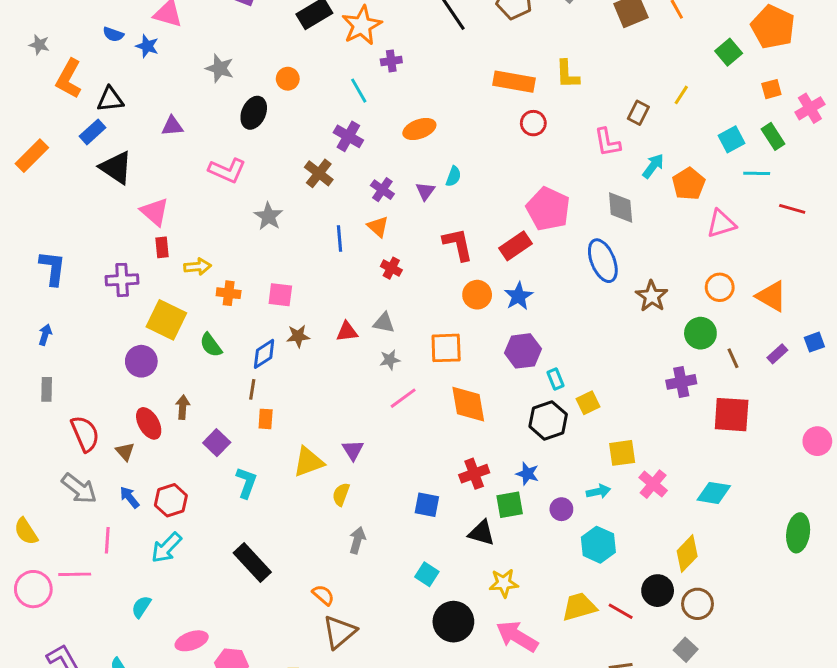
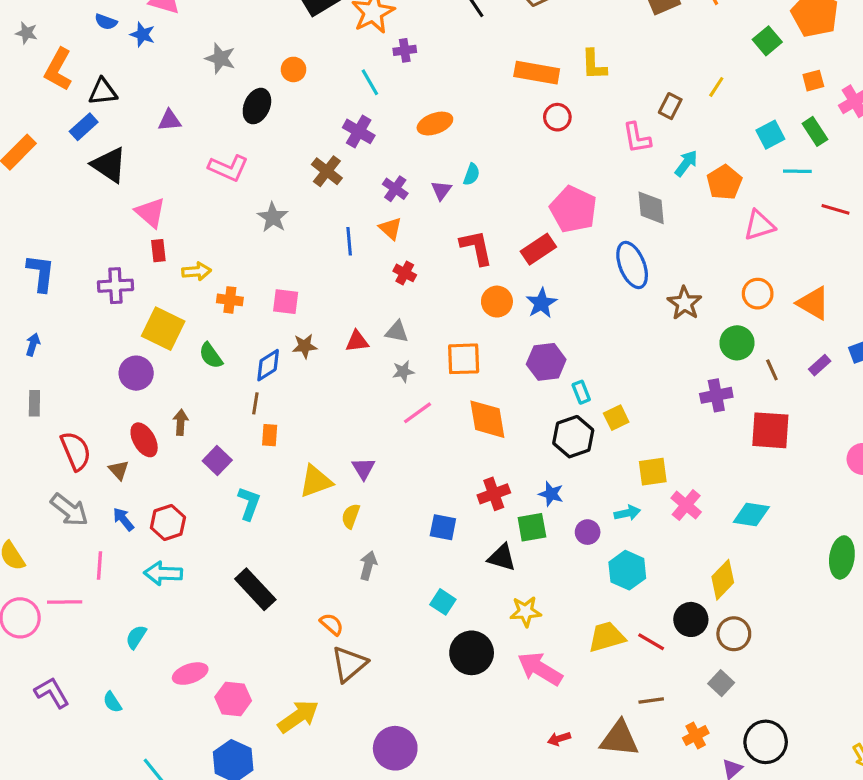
cyan arrow: (166, 548) -> (163, 573), turned 48

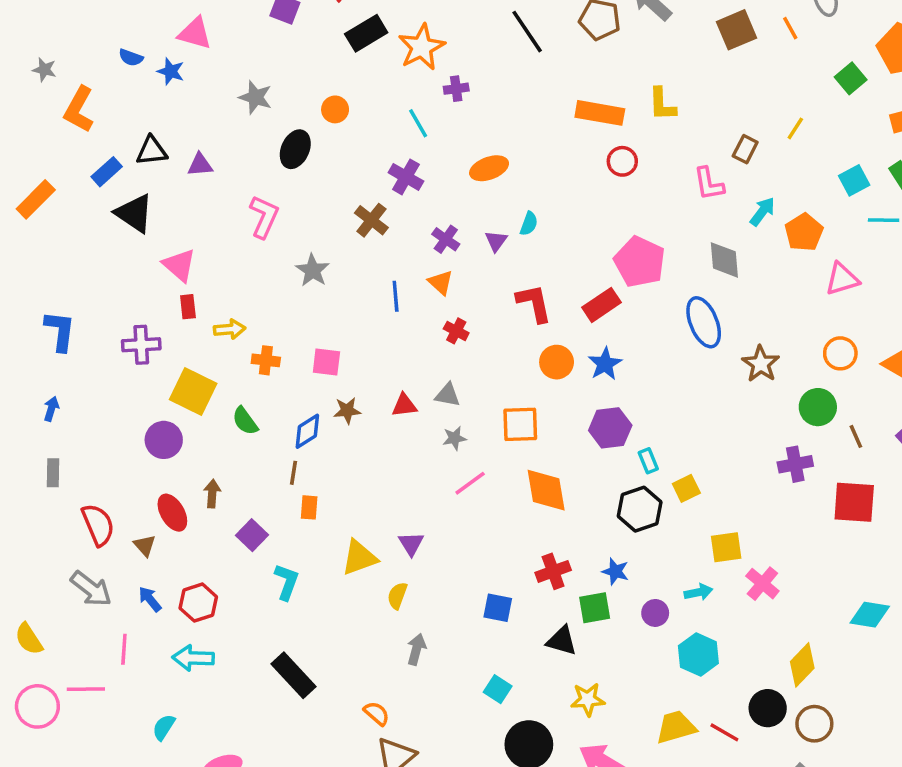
black triangle: (103, 92) -> (152, 151), moved
pink L-shape: (228, 168) -> (264, 217), turned -90
cyan diamond: (751, 515) -> (870, 615), moved

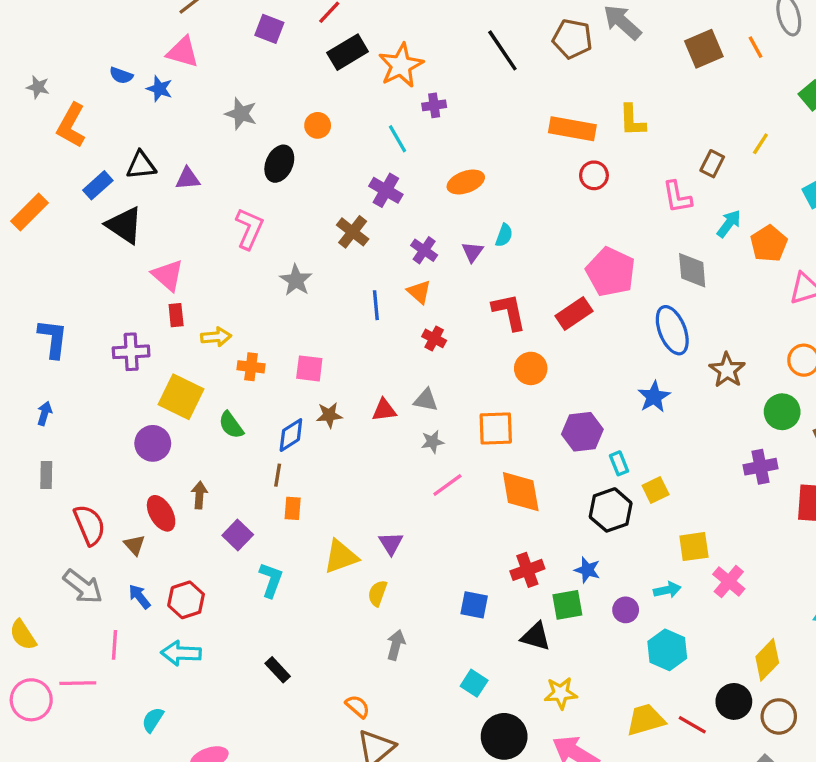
blue star: (605, 364) -> (654, 397), moved
black rectangle: (294, 675) -> (278, 670), size x0.6

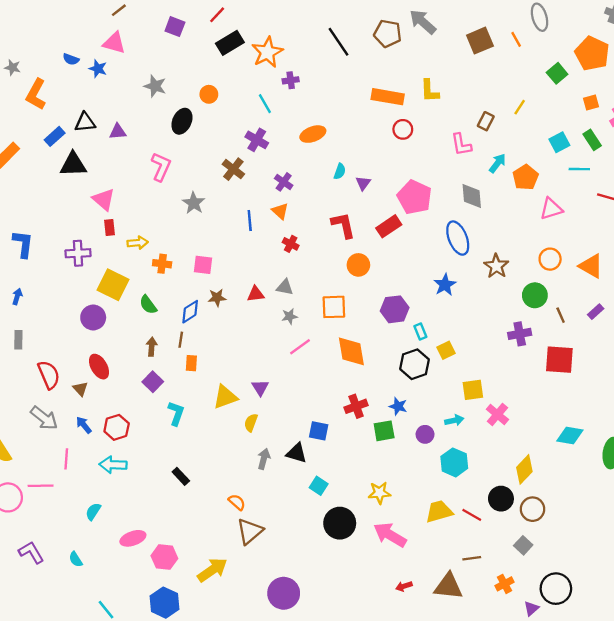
black triangle: (124, 225) -> (73, 164), turned -36
purple triangle: (472, 252) -> (363, 183), moved
brown arrow: (199, 495) -> (152, 347), moved
black triangle: (536, 637) -> (296, 453), moved

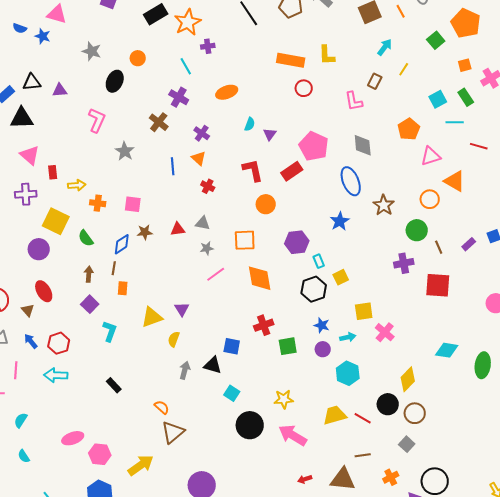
cyan arrow: (497, 163) -> (385, 47), moved
pink triangle: (104, 199) -> (30, 155), moved
orange triangle: (591, 266) -> (455, 181), moved
blue star: (398, 406) -> (322, 325), moved
cyan semicircle: (93, 511) -> (21, 420), moved

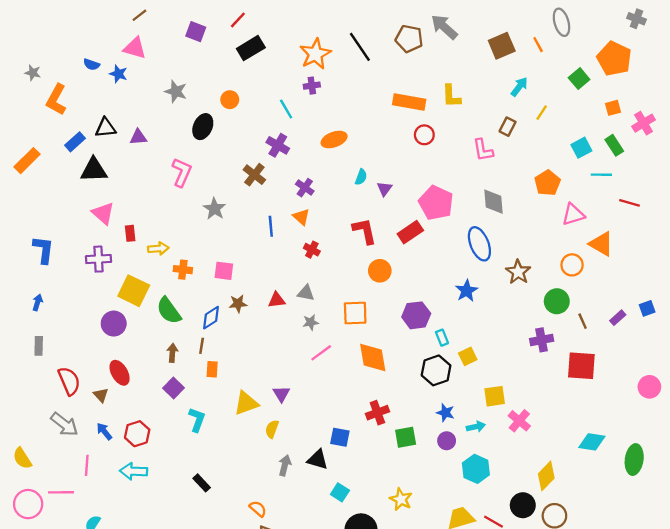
orange star: (188, 22) -> (315, 54), moved
green semicircle: (86, 238) -> (169, 311), size x1.4
yellow star: (284, 399) -> (401, 499), turned 30

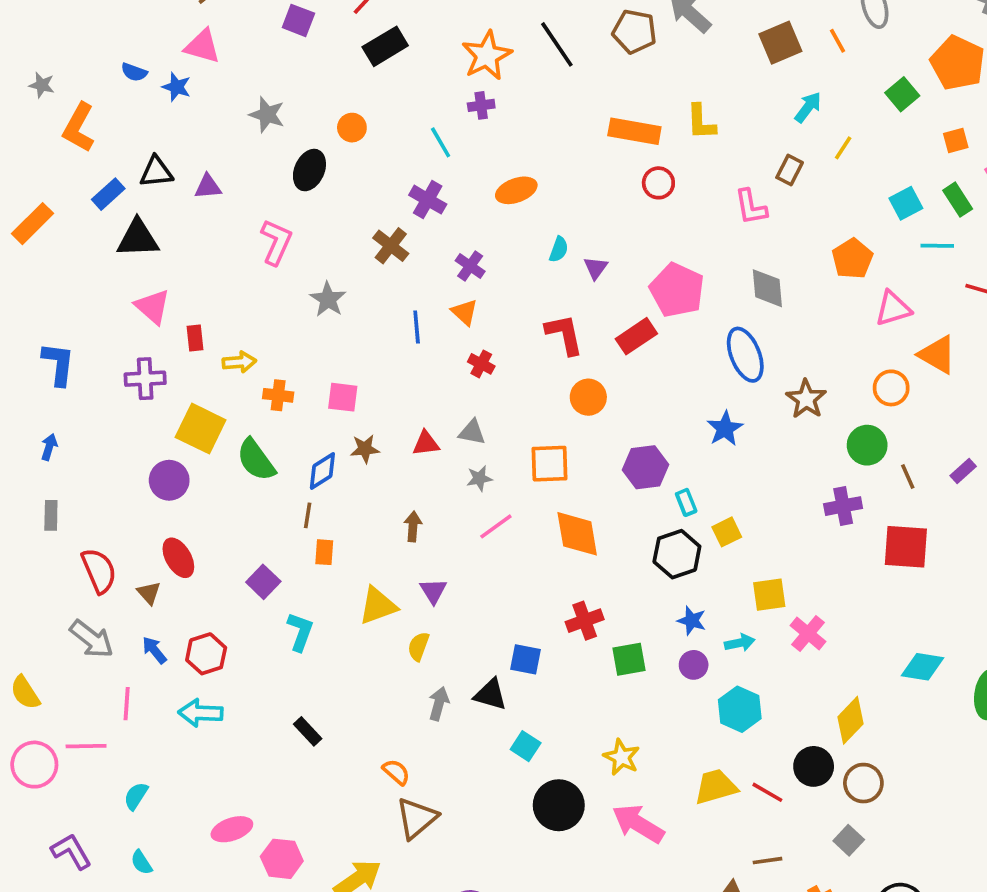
brown arrow: (172, 353) -> (413, 526), moved

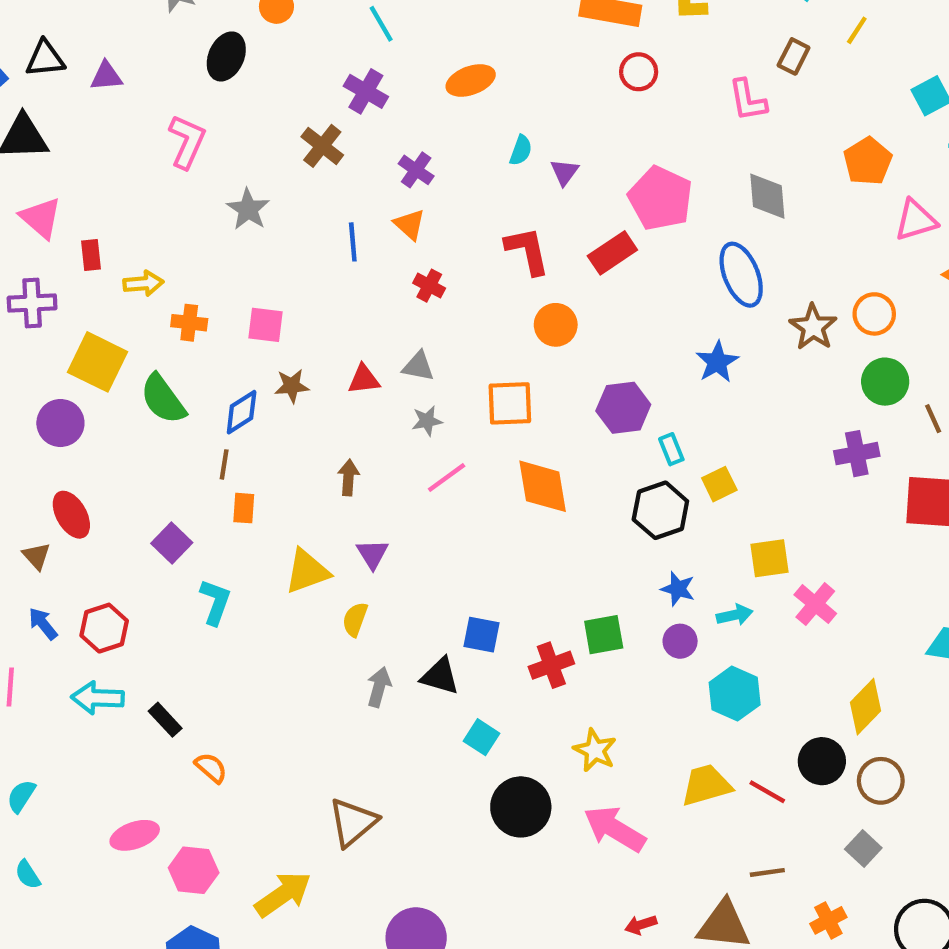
orange circle: (891, 388) -> (874, 314), moved
red cross: (585, 621) -> (551, 665), moved
black rectangle: (308, 731) -> (165, 720), moved
orange semicircle: (396, 772) -> (211, 768), moved

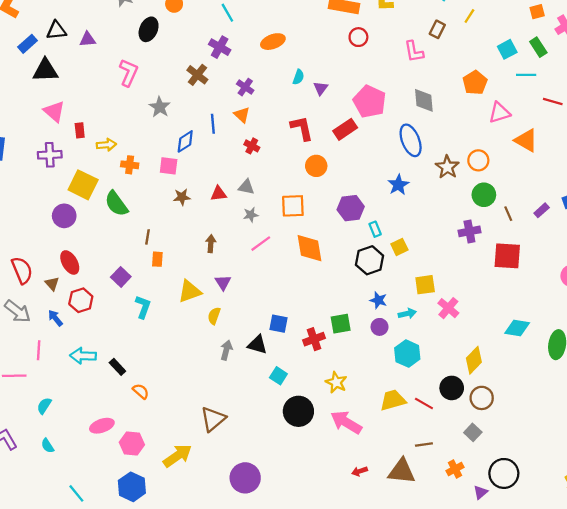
blue diamond: (242, 412) -> (185, 141), moved
red hexagon: (104, 628) -> (81, 300), moved

